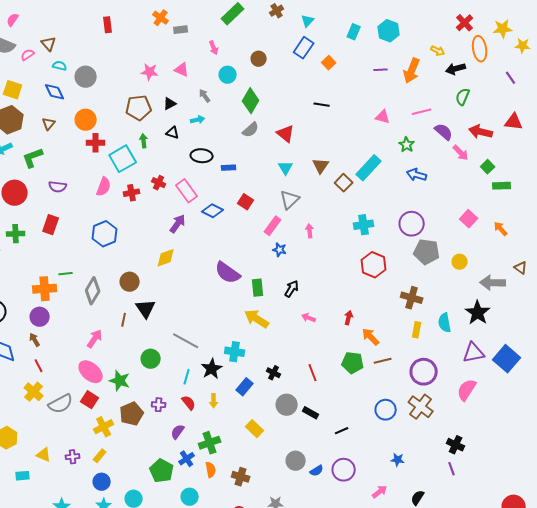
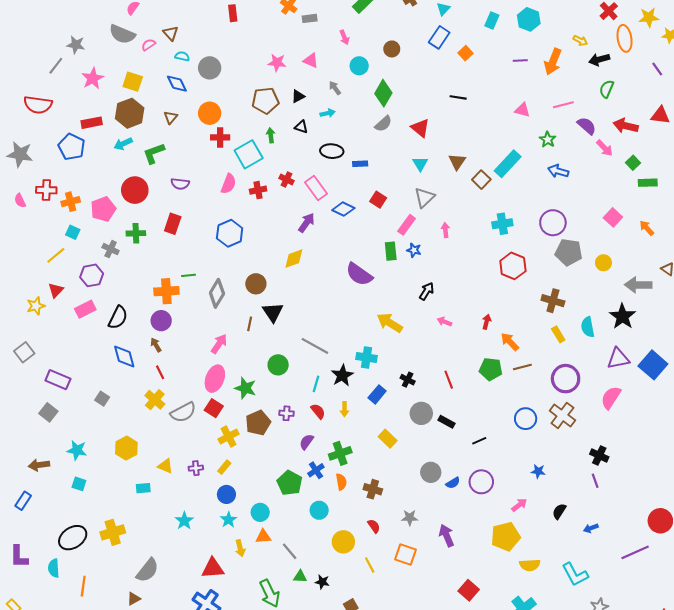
green rectangle: (258, 288) -> (391, 251), moved
yellow rectangle: (417, 330) -> (558, 334), turned -42
pink ellipse: (91, 372) -> (215, 379), turned 70

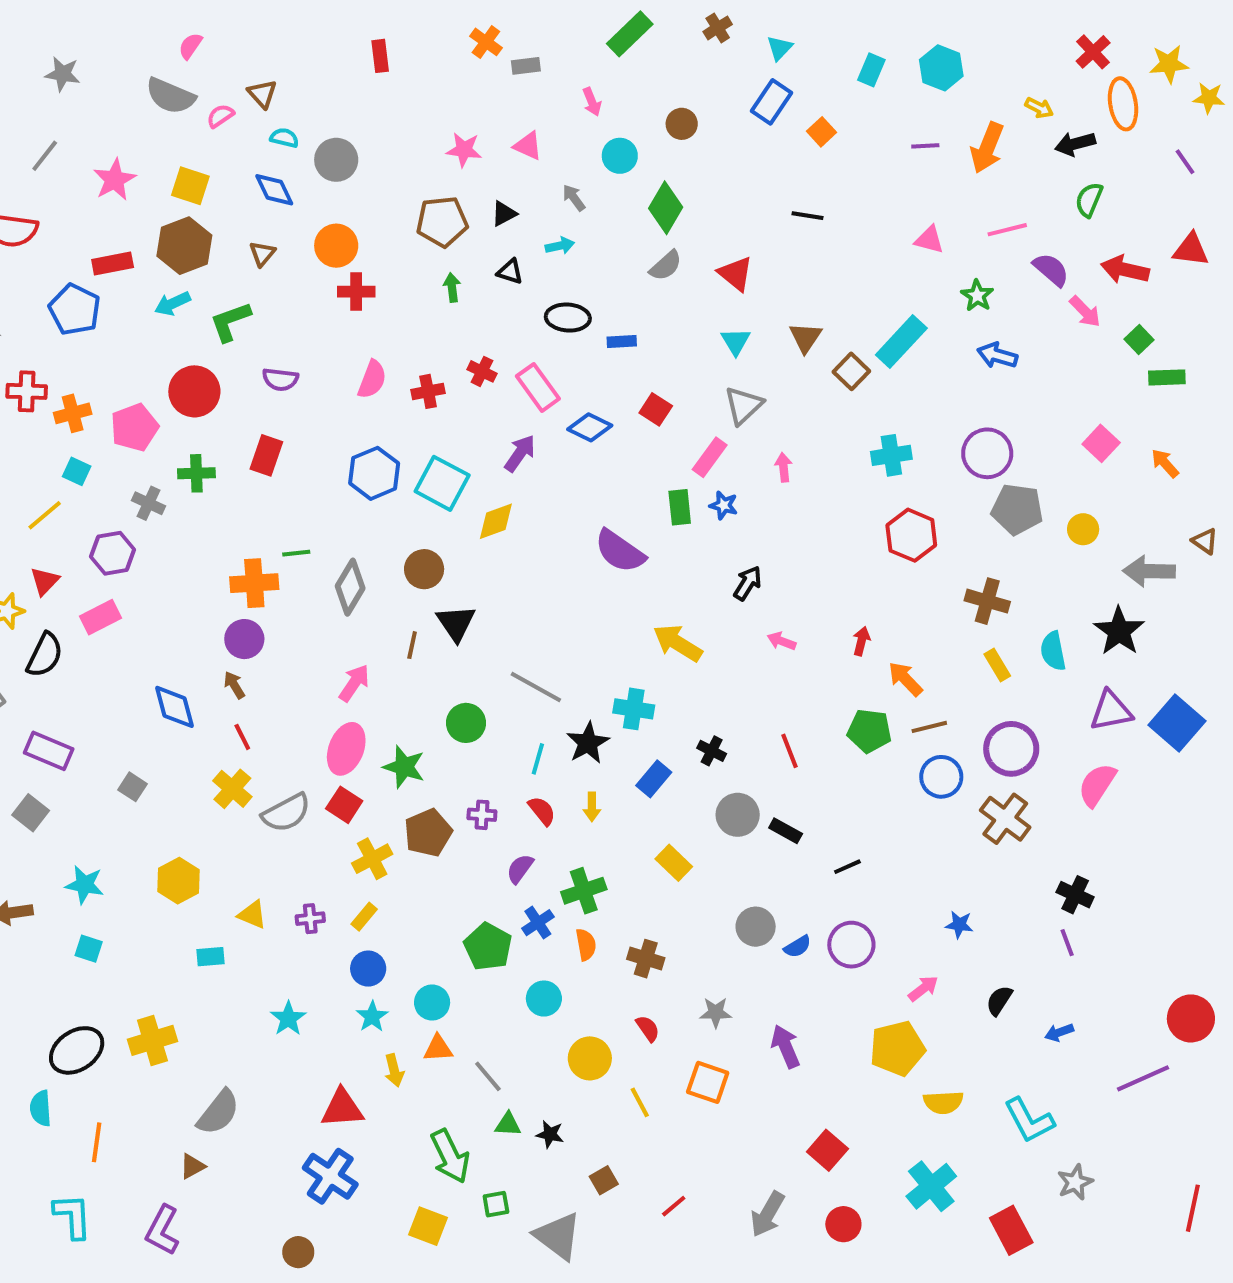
gray star: (76, 45) -> (63, 74), moved
cyan square: (249, 154) -> (442, 483), moved, turned -32
black semicircle: (118, 318) -> (45, 655), moved
blue circle: (526, 419) -> (941, 777), moved

